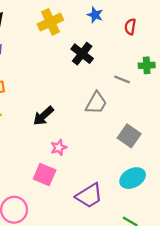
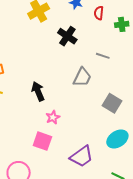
red semicircle: (130, 27) -> (99, 13), moved
green cross: (147, 65) -> (122, 24), moved
black arrow: (43, 116) -> (38, 91), turned 114

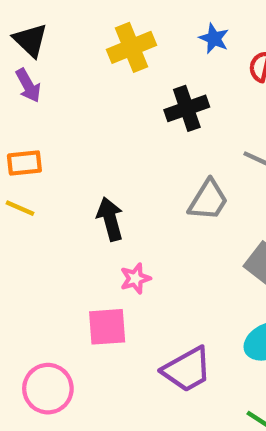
black cross: (67, 36) -> (187, 108), turned 30
pink square: (42, 141) -> (107, 327), turned -30

